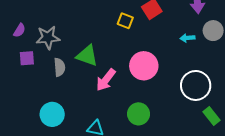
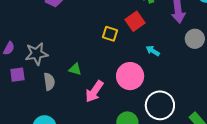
cyan arrow: (187, 38) -> (153, 51), moved, turned 40
green triangle: (87, 56) -> (75, 69), size x0.6
white circle: (196, 85) -> (160, 105), moved

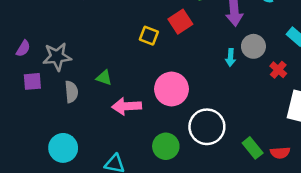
cyan arrow: (153, 51) -> (231, 57), moved, turned -120
pink arrow: (94, 91) -> (127, 106), turned 50

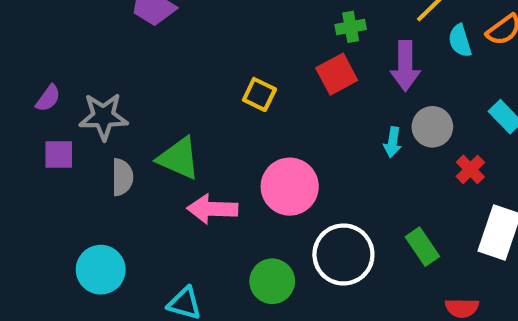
red square: (180, 22) -> (337, 74), moved
green triangle: (104, 78) -> (179, 158), size x1.6
green rectangle: (253, 148) -> (422, 247), moved

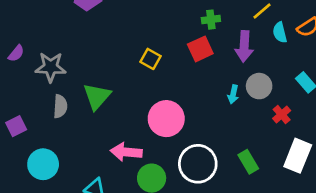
purple square: (59, 154) -> (16, 126), moved, turned -30
green triangle: (179, 158) -> (97, 96), turned 44
pink arrow: (212, 209) -> (126, 152), moved

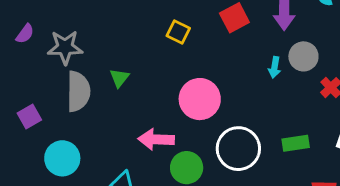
green triangle: (97, 96) -> (119, 78), size x0.6
gray semicircle: (60, 106) -> (78, 91), size x1.5
green rectangle: (248, 162) -> (296, 143), turned -65

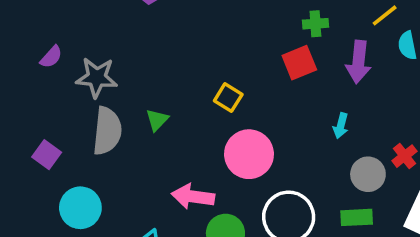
yellow square: (178, 32) -> (228, 98), moved
gray circle: (303, 56) -> (368, 174), moved
purple square: (29, 117) -> (47, 155), turned -30

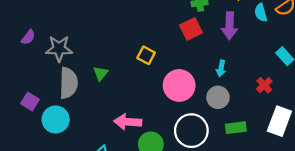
pink circle: (249, 154) -> (179, 85), moved
gray circle: (368, 174) -> (218, 97), moved
cyan circle: (80, 208) -> (56, 119), moved

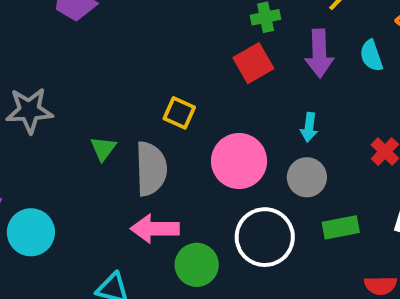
cyan semicircle: (261, 13) -> (371, 56), moved
gray semicircle: (68, 83) -> (151, 169), moved

